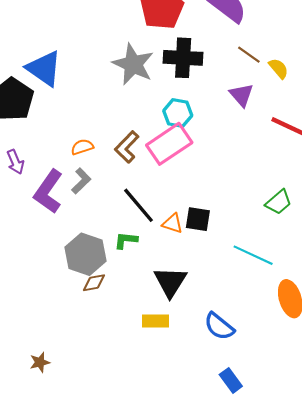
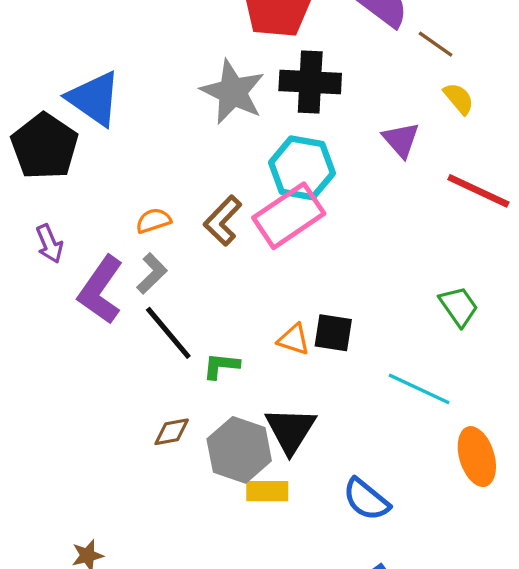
brown line: (249, 55) -> (436, 44), moved
cyan hexagon: (178, 113) -> (302, 168), size x1.4
green trapezoid: (279, 202) -> (459, 306), turned -84
black line: (138, 205) -> (168, 333), moved
gray hexagon: (85, 254) -> (239, 450), moved

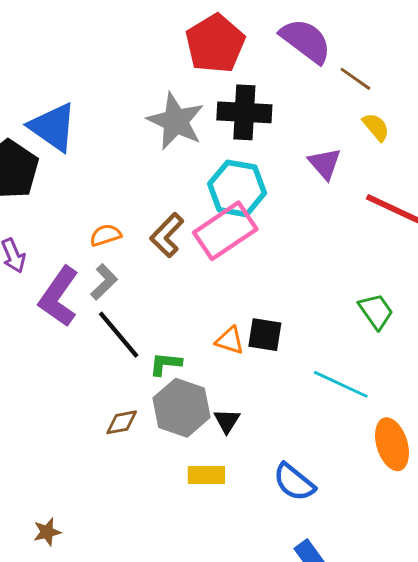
black triangle: (290, 430) -> (227, 421), size x0.6
gray hexagon: (239, 450) -> (182, 408), moved

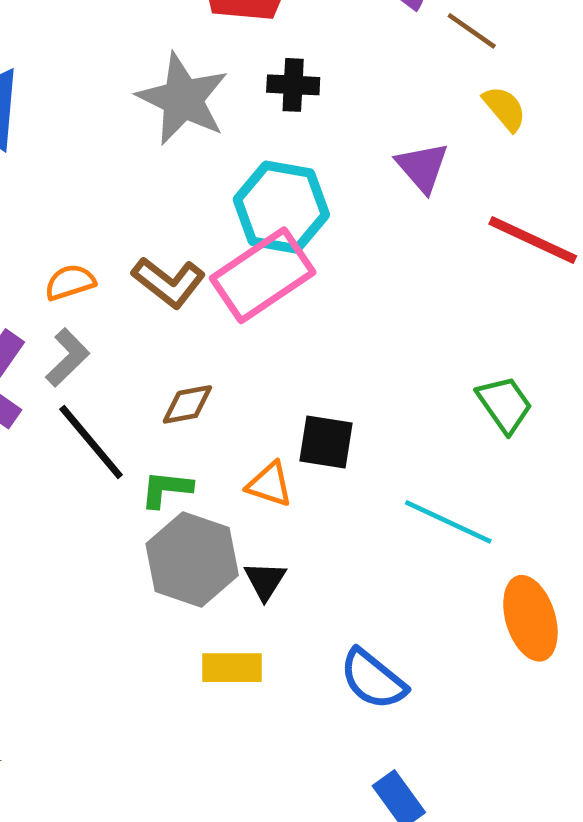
black cross: (244, 112) -> (293, 85), size x0.6
brown L-shape: (167, 235) -> (169, 282), turned -96
orange triangle: (230, 340) -> (270, 484), moved
brown diamond: (122, 422) -> (187, 404), moved

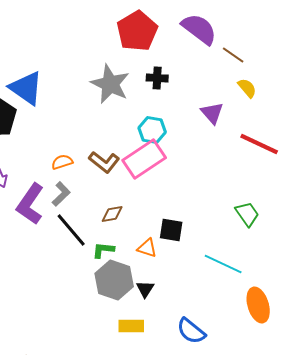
cyan hexagon: (281, 207) -> (152, 130), size x0.7

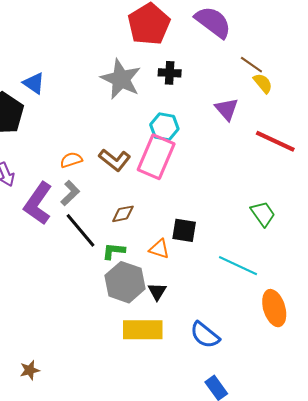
brown line: (233, 55) -> (251, 65), moved
blue triangle: (26, 88) -> (34, 83), size x0.6
pink rectangle: (144, 159) -> (156, 157), turned -33
yellow rectangle: (131, 326) -> (143, 330), size x1.5

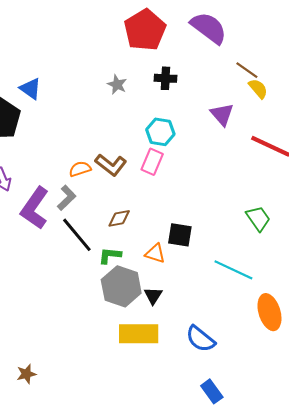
gray star: (121, 79) -> (117, 85), size x0.5
pink rectangle: (156, 157) -> (152, 162), size x0.6
orange semicircle: (71, 160) -> (80, 169), moved

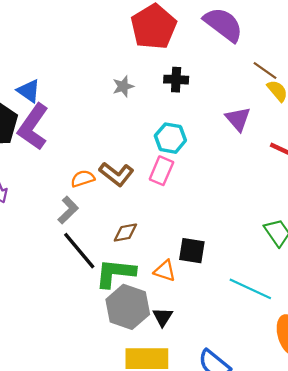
gray star: (117, 85) -> (123, 86), turned 30
purple L-shape: (35, 208) -> (33, 127), moved
green L-shape: (110, 255) -> (115, 273), size x1.6

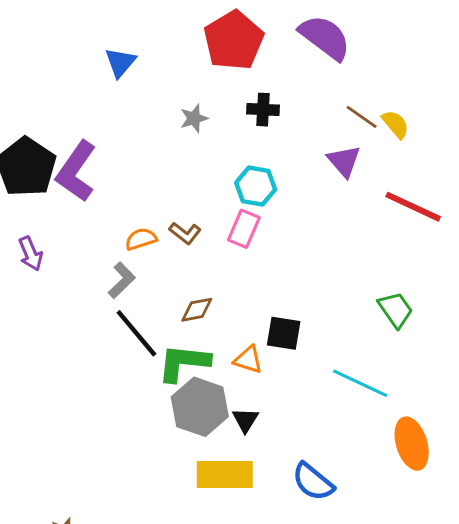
brown line: (265, 71) -> (362, 117), moved
blue triangle: (29, 91) -> (120, 62), moved, turned 35
brown L-shape: (116, 174) -> (185, 233), size x0.7

